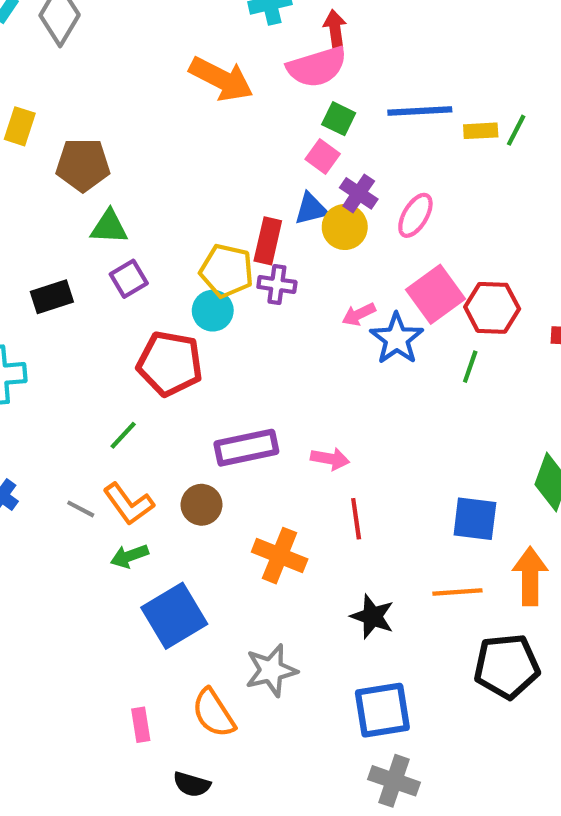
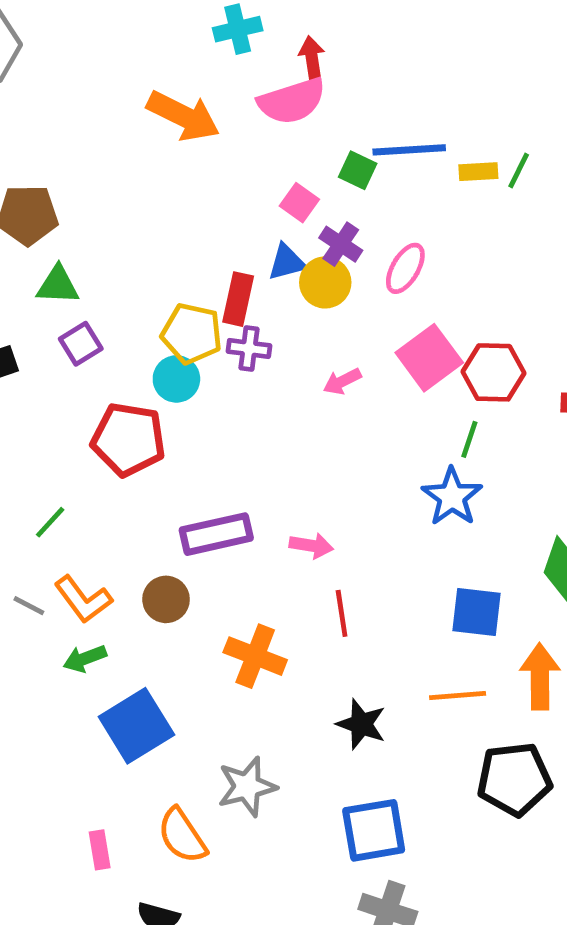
green square: (339, 119) -> (358, 170), moved
blue star: (397, 339) -> (452, 497), moved
green line: (123, 435) -> (50, 522), moved

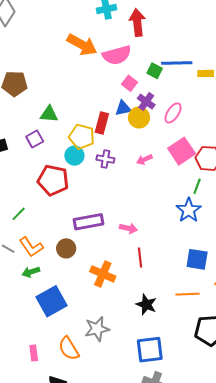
red arrow: (312, 58) -> (137, 22), size x1.5
pink semicircle: (292, 101) -> (117, 55), moved
green triangle: (58, 285) -> (49, 114), moved
purple cross: (249, 348) -> (105, 159), moved

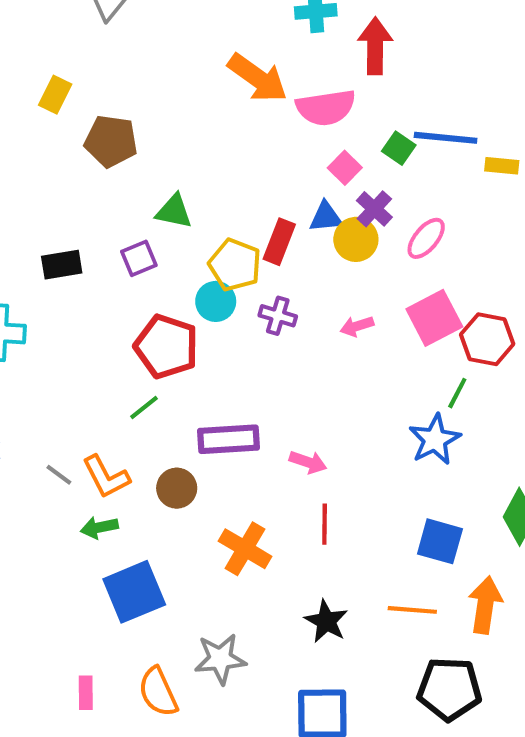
green line: (19, 214) -> (144, 407), moved

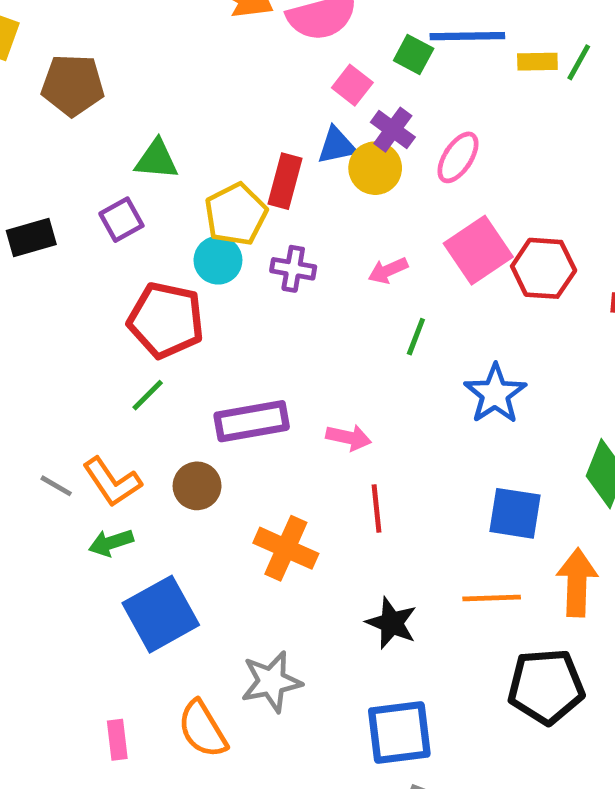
yellow pentagon: (235, 265) -> (236, 214), turned 30
green line: (457, 393) -> (416, 337), moved

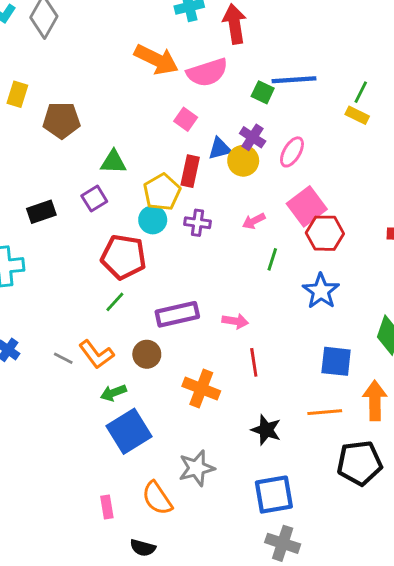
yellow rectangle: (537, 62) -> (357, 115), moved, turned 30
pink square: (352, 85) -> (186, 119), moved
red hexagon: (544, 268) -> (325, 233), moved
green arrow: (111, 543) -> (113, 393), moved

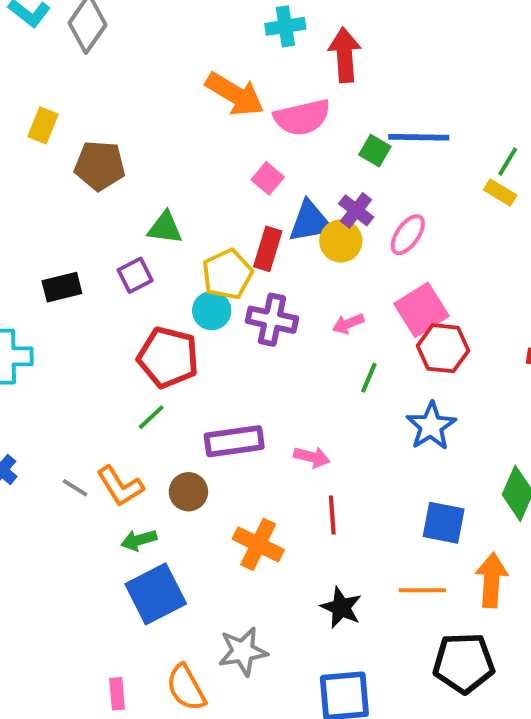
blue triangle: (220, 148) -> (310, 222), size x1.4
purple cross: (198, 223) -> (272, 320), size x1.4

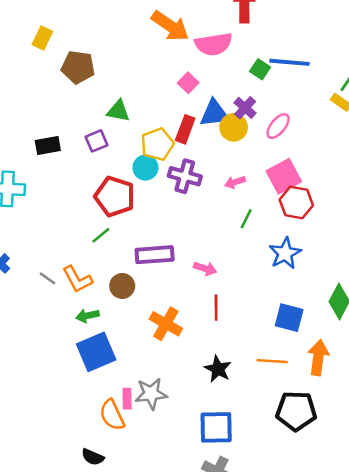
pink rectangle: (117, 694) -> (127, 399), moved

